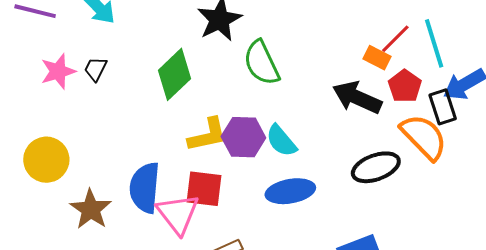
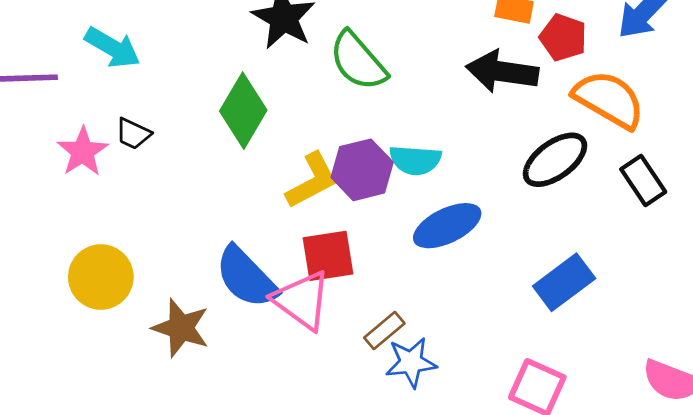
black trapezoid: (96, 69) -> (133, 134), turned -76
black rectangle: (443, 107) -> (643, 181), moved
cyan semicircle: (281, 141) -> (415, 160), turned -30
blue semicircle: (145, 188) -> (246, 277), turned -33

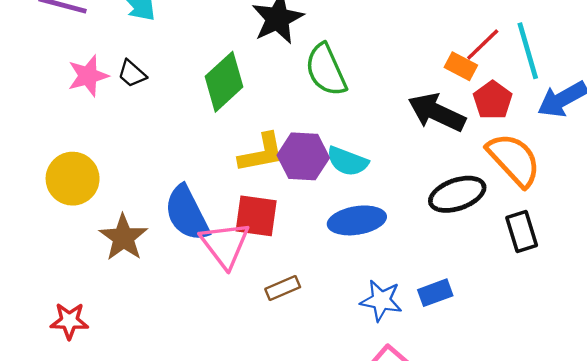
blue rectangle: (564, 282) -> (435, 293), size x0.7
blue star: (411, 362) -> (381, 300), moved

